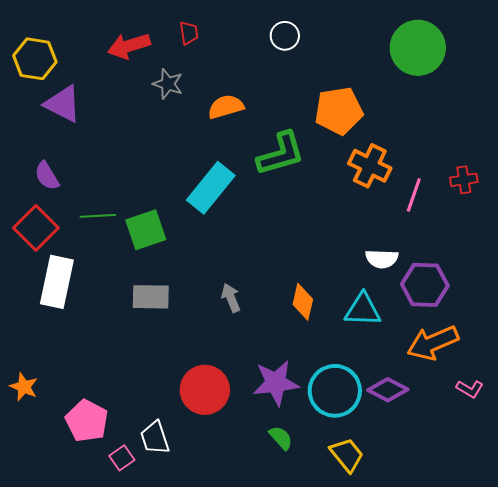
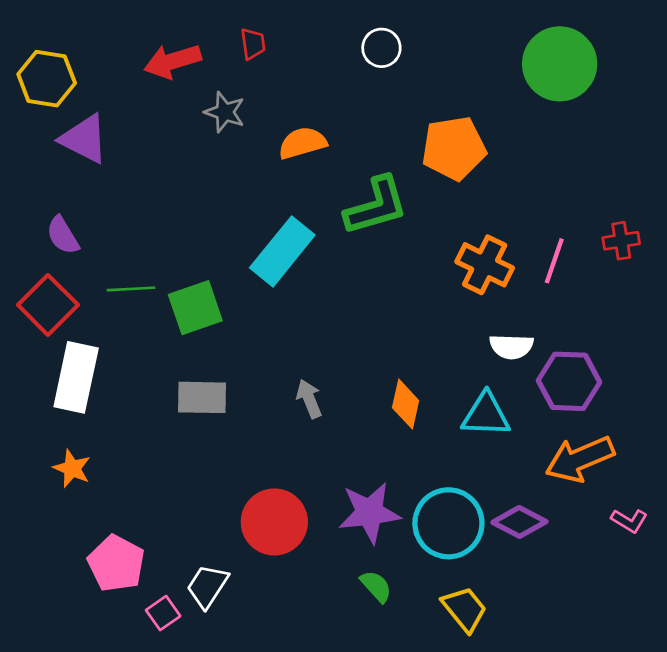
orange cross: (370, 166) -> (485, 265), moved
orange star: (24, 387) -> (72, 468), moved
white trapezoid: (155, 438) -> (207, 586), turned 51

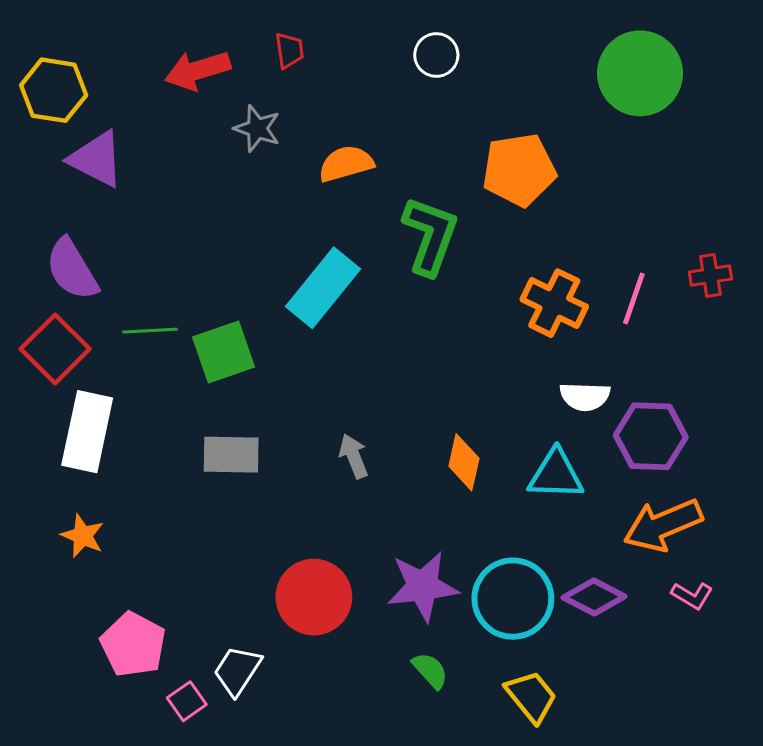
green L-shape: (376, 206) -> (430, 236), turned -54
purple semicircle: (63, 235) -> (72, 269), size x1.4
pink L-shape: (629, 521) -> (692, 595), moved

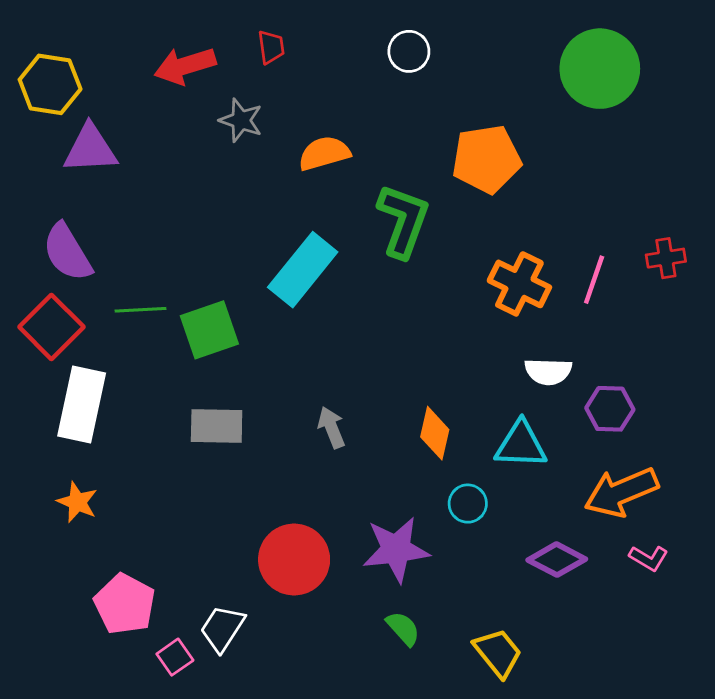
purple triangle: (96, 159) -> (90, 149), turned -30
purple hexagon: (651, 436) -> (610, 409), size x0.7
cyan circle: (513, 599) -> (468, 504), moved, size x0.5

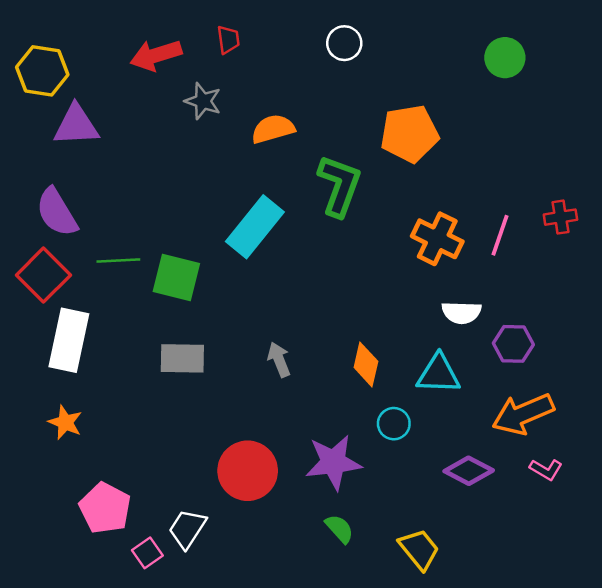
green circle: (600, 69) -> (505, 58), size x0.6
green square: (209, 330) -> (176, 277), turned 33

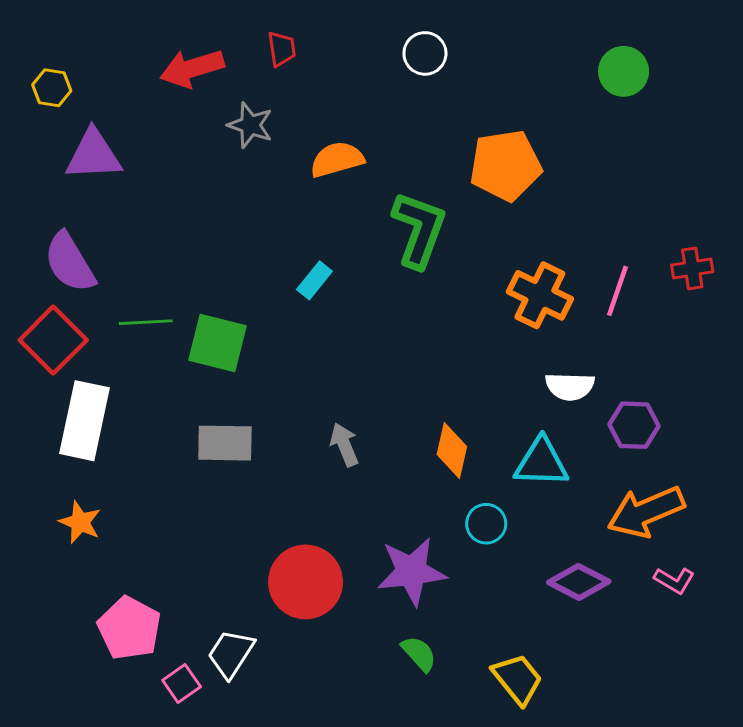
yellow hexagon: (42, 71) -> (52, 88), size x0.6
cyan rectangle: (255, 227) -> (314, 280), size x0.5

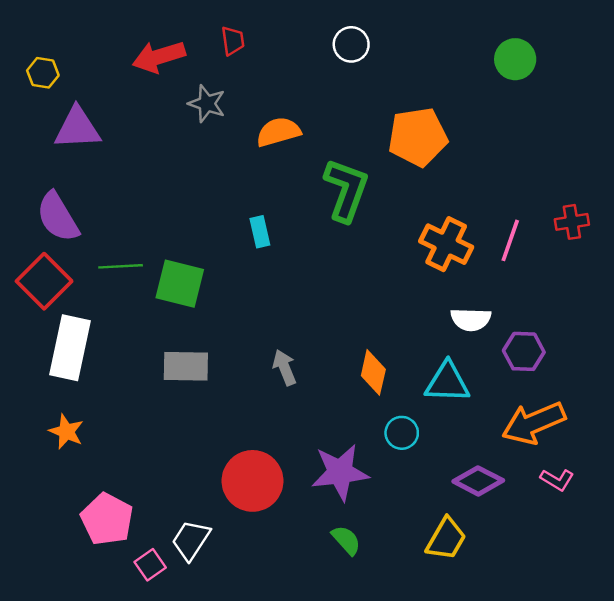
cyan rectangle: (314, 280) -> (260, 232), turned -52
yellow trapezoid: (518, 679) -> (446, 539), moved, turned 69

